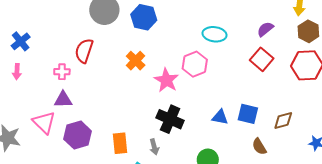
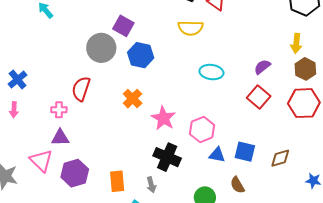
pink hexagon: (195, 64) -> (202, 130), moved
brown semicircle: (259, 146) -> (237, 185), moved

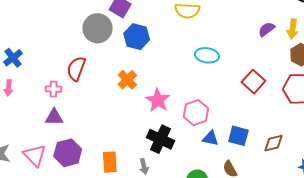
purple semicircle: (262, 67) -> (267, 29), moved
pink triangle: (41, 161) -> (35, 155), moved

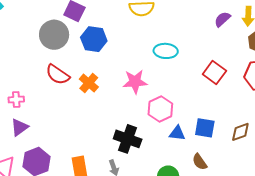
red semicircle: (76, 69) -> (58, 75), moved, turned -70
pink star: (158, 100) -> (135, 82), moved, turned -30
purple triangle: (54, 117) -> (19, 127), turned -30

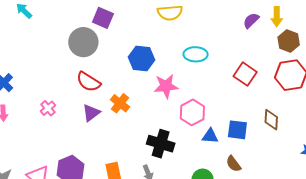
blue hexagon: (94, 39) -> (142, 59), moved
orange cross: (89, 83) -> (120, 103), moved
pink cross: (16, 99) -> (48, 108), turned -35
purple triangle: (19, 127) -> (91, 113), moved
brown diamond: (240, 132) -> (271, 120), moved, turned -65

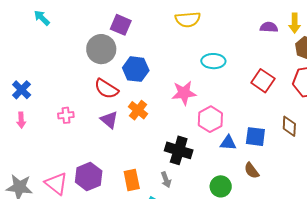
purple semicircle: (251, 21) -> (269, 27), turned 48
blue hexagon: (142, 59) -> (136, 69), moved
pink cross: (48, 108) -> (66, 115), turned 35
purple triangle: (91, 113) -> (109, 120), turned -42

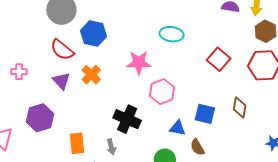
blue triangle: (228, 143) -> (178, 128), moved
purple hexagon: (89, 177) -> (40, 118), moved

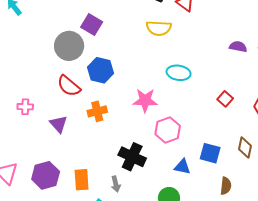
red square: (219, 59) -> (225, 99), size x0.7
orange cross: (91, 75) -> (97, 111), turned 30
purple triangle: (61, 81) -> (59, 124), moved
purple hexagon: (40, 118) -> (46, 175), moved
brown semicircle: (197, 147) -> (226, 186), moved, turned -144

